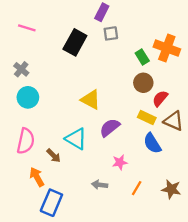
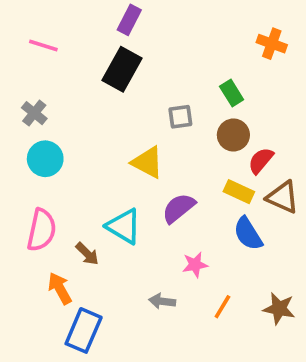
purple rectangle: (102, 12) -> (129, 20), moved
gray square: (111, 33) -> (180, 117), moved
orange cross: (167, 48) -> (272, 44), moved, size x0.7

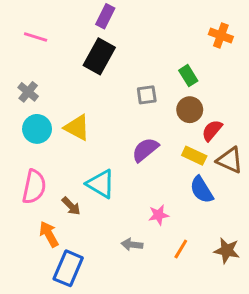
yellow triangle: (148, 162) -> (77, 127), moved
purple semicircle: (179, 208) -> (145, 150), moved

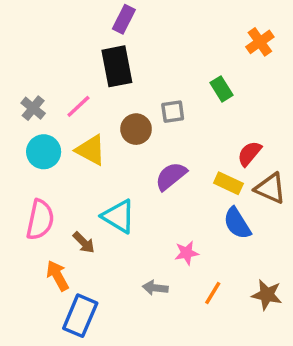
orange cross: (221, 36) -> (260, 42), turned 35
pink line: (36, 37) -> (78, 106), moved, turned -60
black rectangle: (99, 56) -> (117, 66), turned -40
brown circle: (190, 110) -> (136, 129), moved

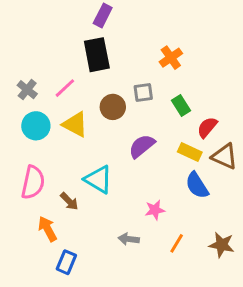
orange cross: (260, 42) -> (171, 58), moved
green rectangle: (222, 89) -> (181, 106), moved
blue rectangle: (80, 316) -> (66, 262), size x0.7

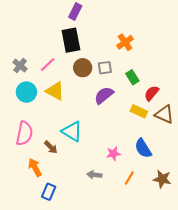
brown circle: (113, 107) -> (83, 68), moved
purple semicircle: (142, 146) -> (104, 95), moved
blue semicircle: (197, 185) -> (143, 148), moved

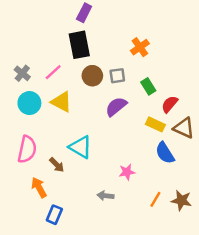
blue semicircle: (143, 148) -> (165, 153), moved
orange line: (129, 178) -> (155, 199), moved

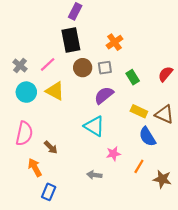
orange cross: (140, 47) -> (114, 42), moved
red semicircle: (170, 104) -> (165, 74), moved
cyan triangle: (80, 147) -> (94, 126), moved
orange line: (155, 199) -> (139, 166), moved

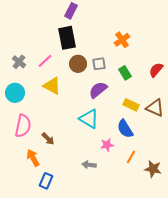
orange cross: (114, 42) -> (122, 40), moved
cyan circle: (26, 92) -> (15, 93), moved
blue semicircle: (147, 137) -> (125, 129), moved

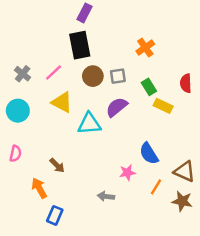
red semicircle: (156, 70) -> (186, 83), turned -42
yellow rectangle: (131, 105) -> (163, 106), moved
brown triangle: (155, 108) -> (185, 171), moved
cyan triangle: (89, 119) -> (89, 124), moved, turned -35
pink semicircle: (23, 126) -> (15, 154), moved, size x0.6

